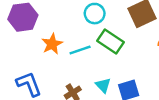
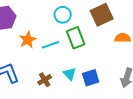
green rectangle: (110, 42) -> (76, 38), turned 35

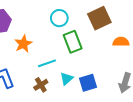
cyan line: (51, 45) -> (47, 63), moved
cyan triangle: (70, 74) -> (66, 79), turned 32

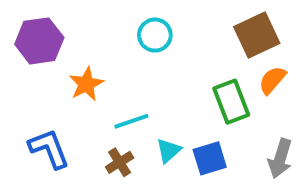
brown square: (99, 18) -> (257, 35), moved
green rectangle: (73, 42) -> (231, 102), moved
orange semicircle: (121, 42) -> (272, 80), turned -49

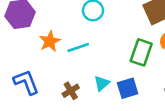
green rectangle: (231, 102) -> (141, 52), turned 40
cyan line: (131, 121) -> (78, 47), moved

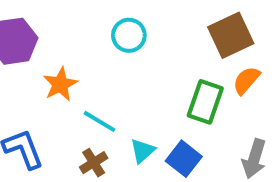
cyan line: (78, 47) -> (99, 121), moved, turned 50
blue square: (128, 88) -> (184, 159), turned -35

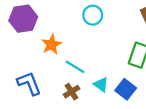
cyan triangle: (143, 151) -> (101, 85), turned -42

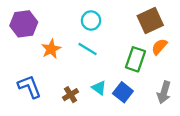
cyan line: (75, 67) -> (88, 49), moved

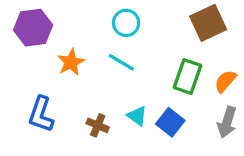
orange semicircle: (159, 47) -> (225, 81), moved
blue L-shape: (29, 87) -> (41, 114), turned -140
brown cross: (70, 95) -> (98, 125), turned -35

